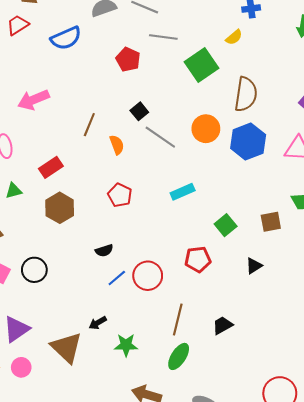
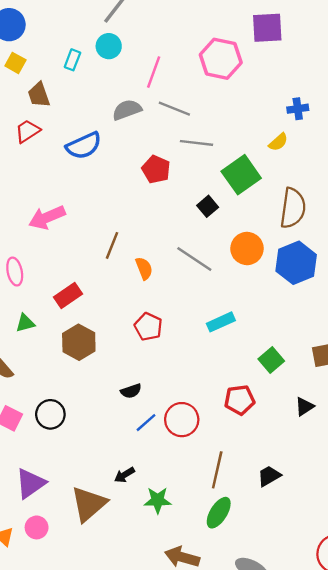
black square: (139, 111) -> (208, 206), moved
brown triangle: (66, 348) -> (89, 504), turned 36

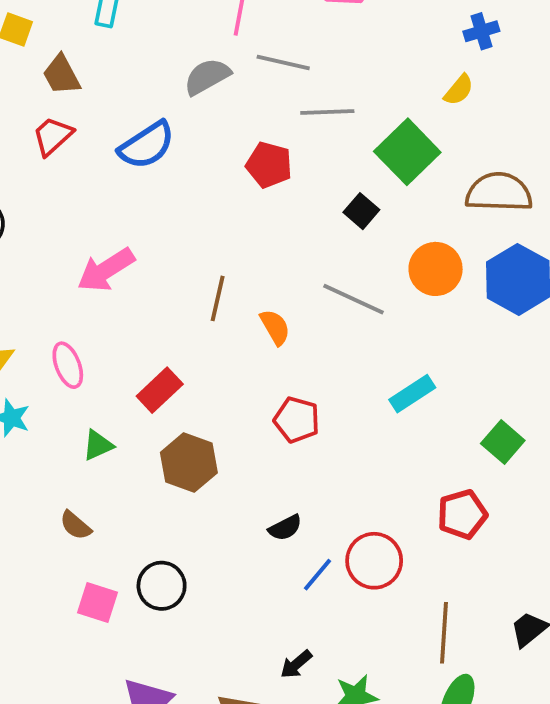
brown semicircle: (293, 208) -> (499, 192), turned -87

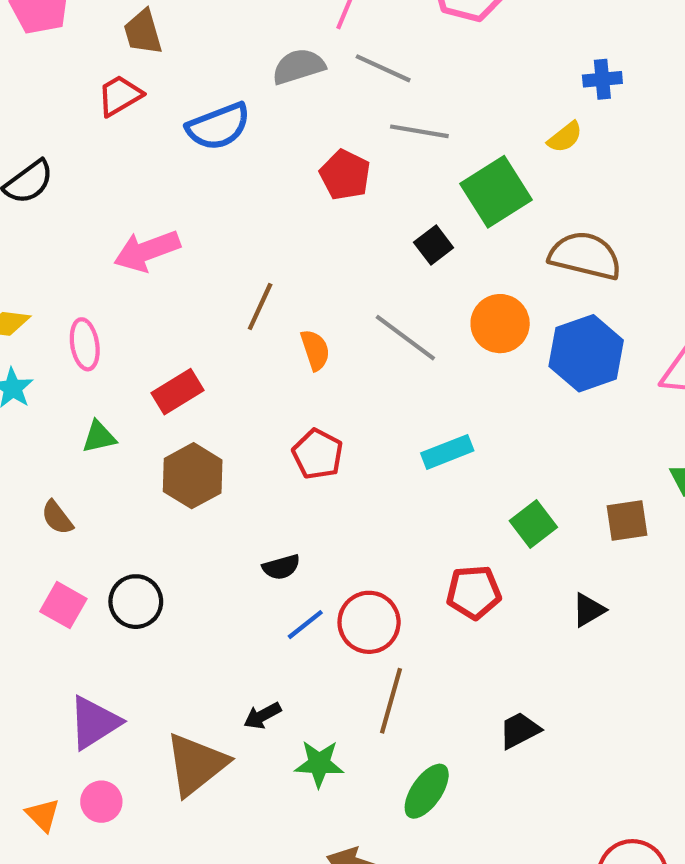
brown line: (444, 633) -> (391, 701), moved

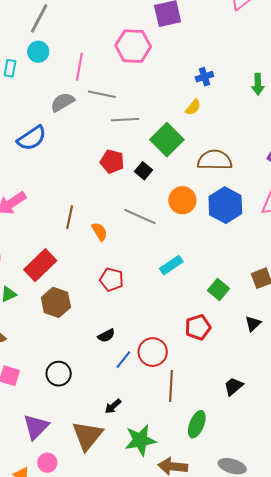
red pentagon: (345, 175) -> (112, 162), moved
red rectangle: (178, 392) -> (40, 265), size x1.4
black circle: (136, 602) -> (59, 374), moved
green star: (319, 764) -> (140, 440), moved, size x1.4

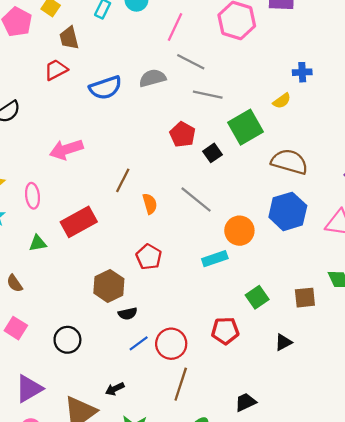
gray semicircle: (63, 102) -> (152, 78), moved
orange circle: (182, 200) -> (239, 231), moved
brown hexagon: (56, 302) -> (109, 286), moved

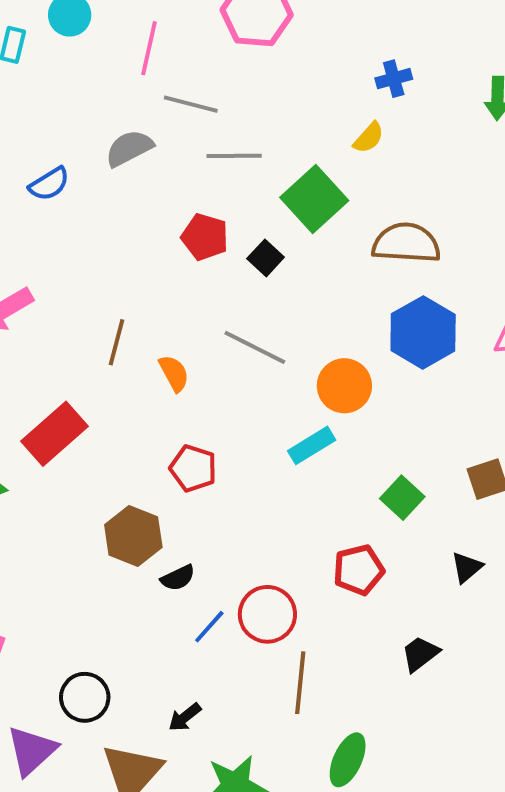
blue semicircle: (105, 88) -> (49, 184), size x0.7
black circle: (67, 340) -> (85, 697), moved
black trapezoid: (245, 402) -> (420, 654), moved

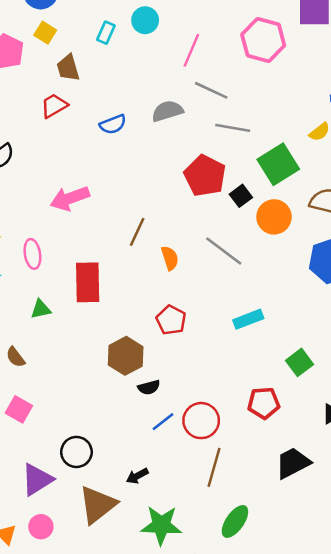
red pentagon: (205, 237) -> (205, 176), size x1.4
orange circle: (344, 386) -> (274, 217), moved
red rectangle: (55, 434) -> (88, 282), turned -60
black trapezoid: (420, 654) -> (293, 463), size x1.4

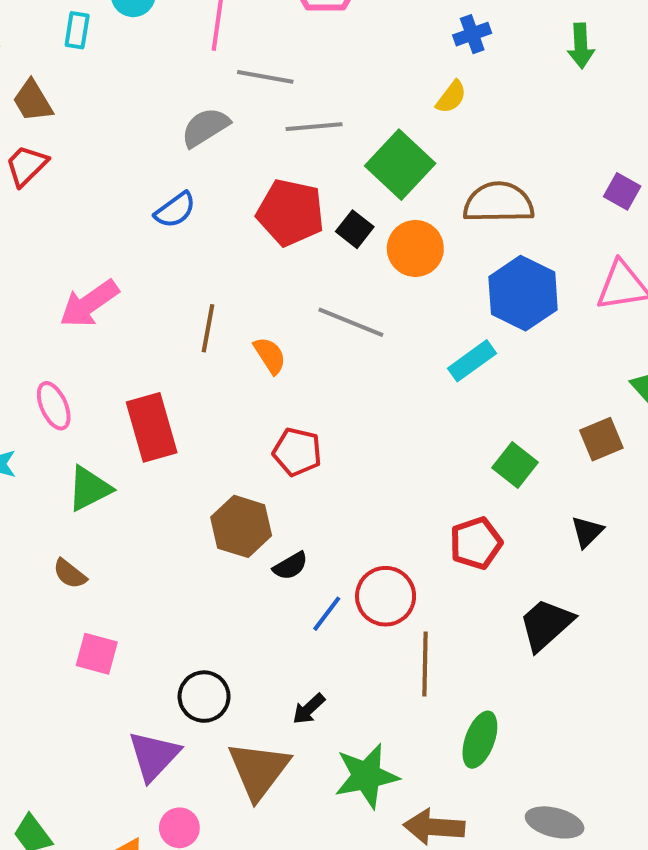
blue semicircle: (113, 124) -> (175, 210), moved
green triangle: (41, 309) -> (89, 489), size x1.4
cyan rectangle: (248, 319) -> (472, 361), moved

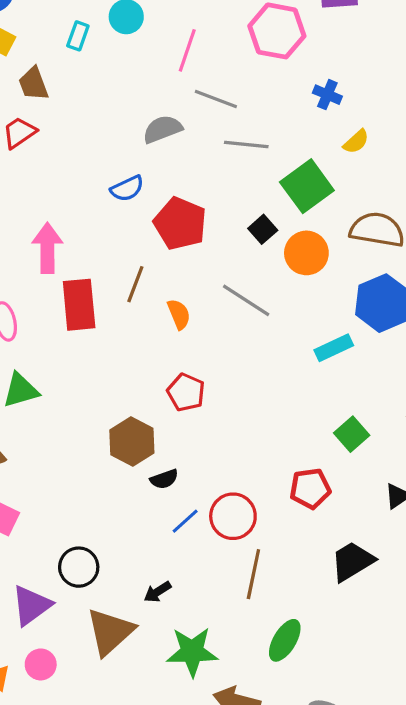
blue cross: (472, 34) -> (327, 95), moved, turned 32
red pentagon: (291, 213) -> (180, 224), moved
pink arrow: (89, 304) -> (47, 248), turned 114
red rectangle: (152, 427) -> (79, 305), moved

